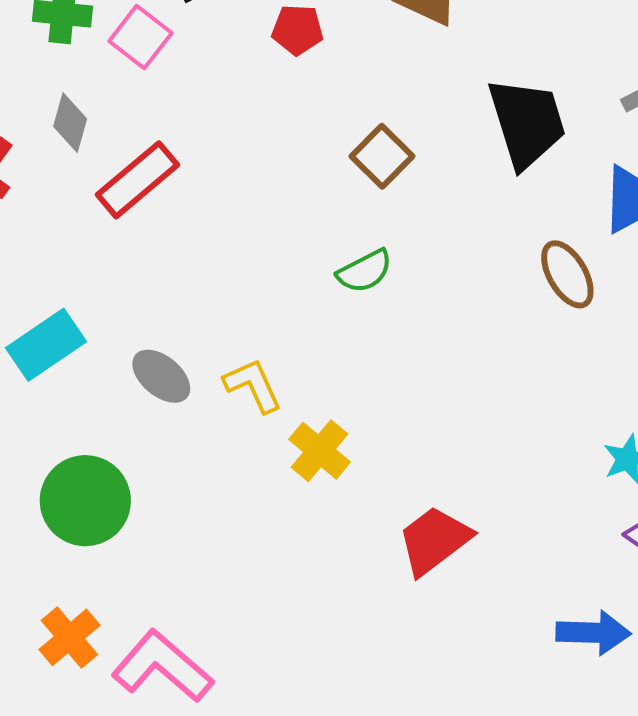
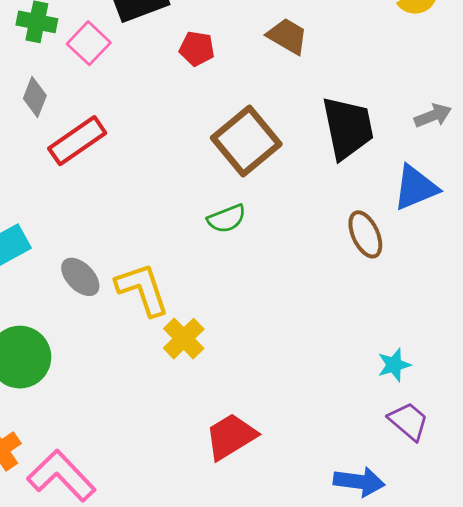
brown square: (382, 156) -> (246, 141), size x1.6
yellow L-shape: (253, 385) -> (142, 289), size x1.4
red trapezoid: (434, 540) -> (231, 437), moved

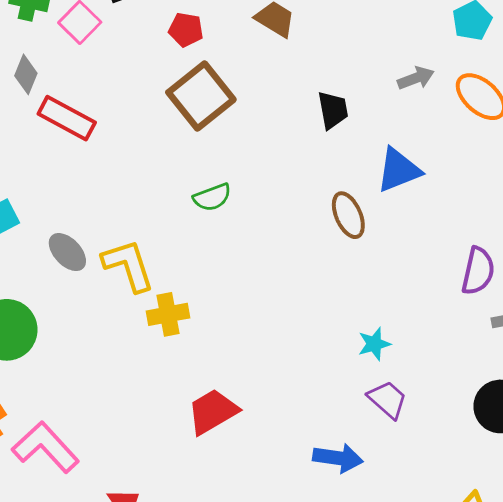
gray arrow: (433, 116) -> (416, 78), moved
black trapezoid: (348, 128) -> (333, 110), size x0.6
red rectangle: (77, 141) -> (67, 118), turned 62
brown square: (246, 141) -> (201, 96), moved
yellow cross: (184, 339) -> (168, 314), turned 33

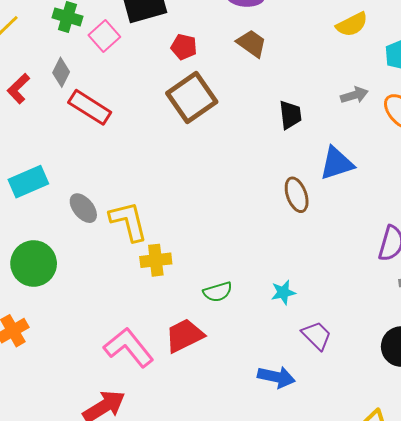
green semicircle: (212, 197) -> (218, 292), moved
cyan star: (374, 344) -> (283, 292), moved
pink L-shape: (45, 447) -> (129, 347), moved

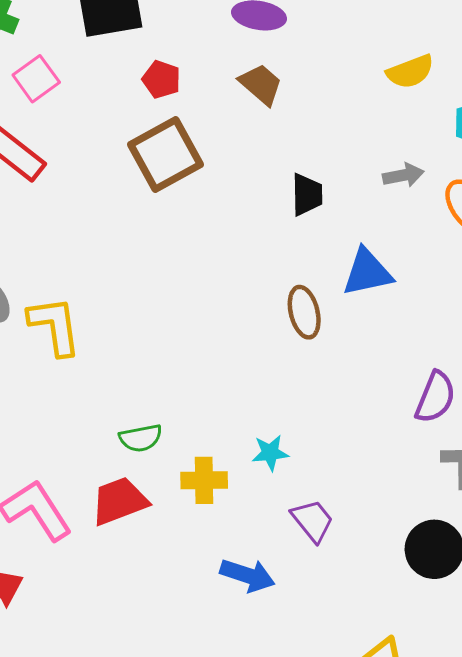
pink square: (104, 36) -> (36, 79), moved
yellow cross: (156, 260) -> (204, 480), moved
green semicircle: (218, 292) -> (141, 438), moved

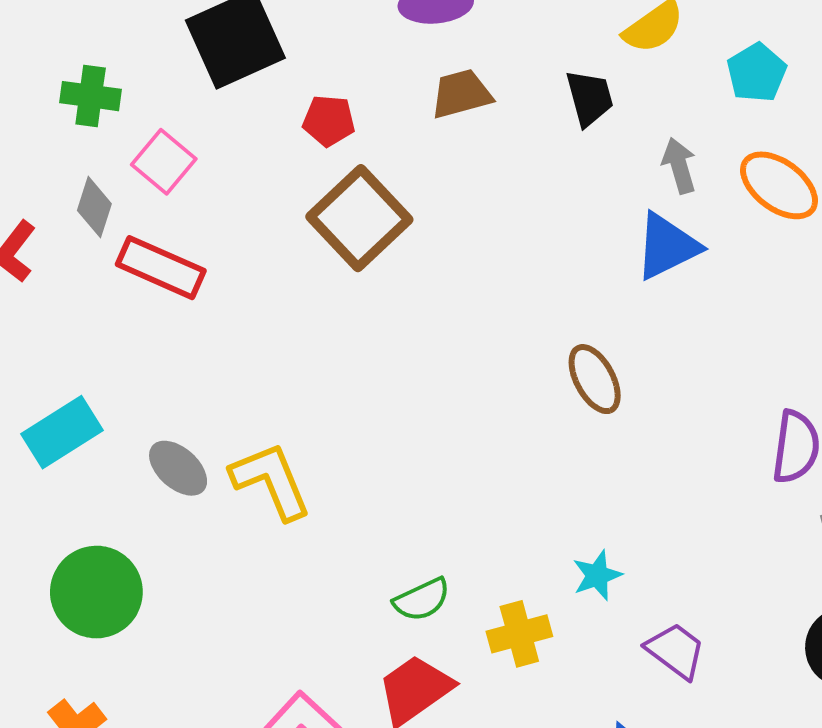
brown trapezoid: (261, 84) -> (461, 94), turned -42
gray arrow: (403, 175) -> (679, 166), turned -81
black trapezoid: (307, 195) -> (590, 98), moved
blue triangle: (367, 272) -> (667, 246), moved

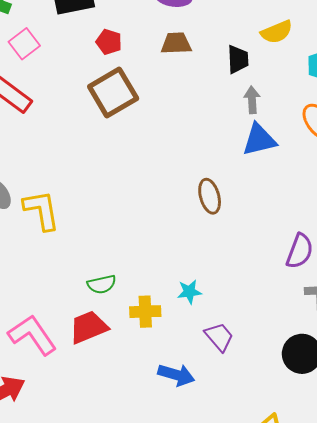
gray arrow: (679, 166) -> (252, 100), moved

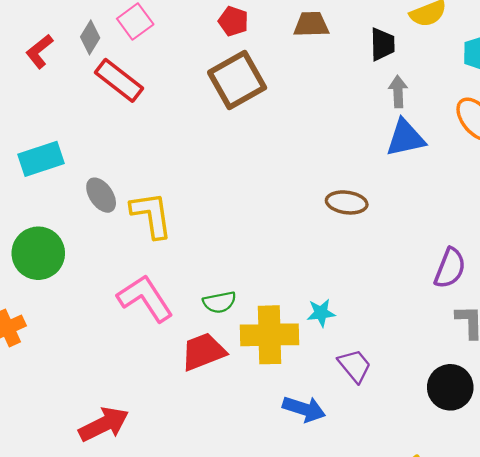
brown ellipse: (210, 196) -> (347, 202), turned -68
yellow cross: (145, 312) -> (269, 335), size x1.6
pink L-shape: (32, 335) -> (145, 298), moved

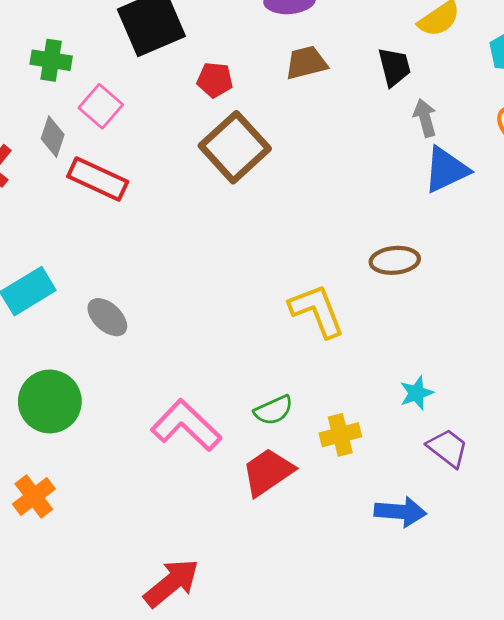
yellow L-shape: (151, 215) -> (317, 311), moved
cyan star: (321, 313) -> (416, 393), moved
yellow cross: (269, 335) -> (340, 435), size x0.6

